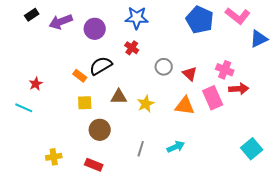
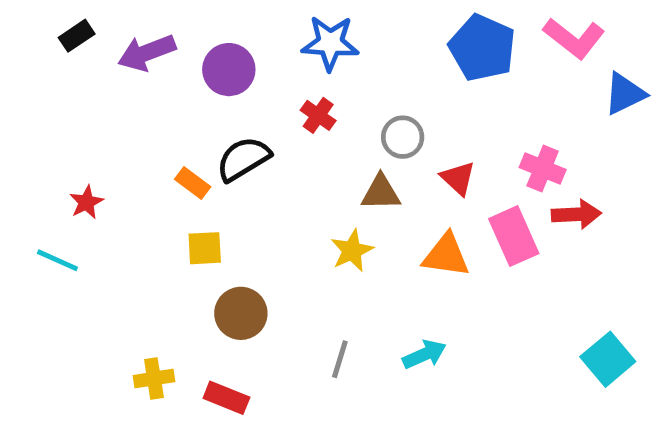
gray circle: (164, 67) -> (403, 137), moved
brown triangle: (119, 97) -> (381, 193), moved
yellow cross: (54, 157) -> (154, 379), moved

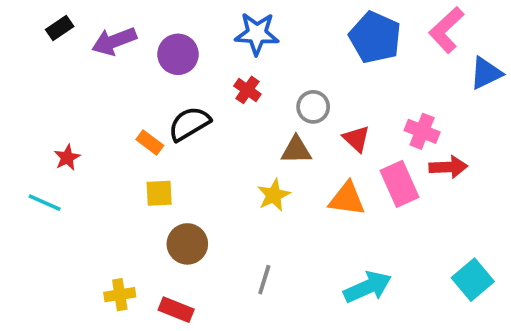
pink L-shape: (574, 38) -> (446, 30), turned 99
cyan arrow: (424, 354) -> (368, 287), moved, size x1.4

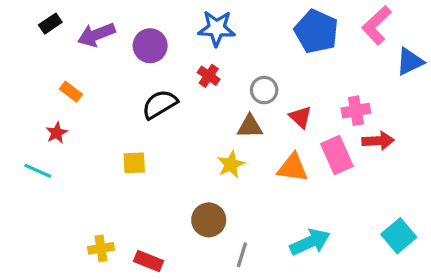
pink cross: (422, 131) -> (356, 111), turned -32
orange rectangle: (150, 143) -> (71, 92), moved
brown circle: (187, 244) -> (209, 220), moved
gray line: (264, 280) -> (242, 255), moved

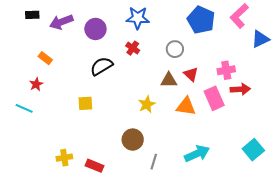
black rectangle: (50, 24) -> (32, 15), turned 32
gray circle: (264, 90) -> (175, 49), moved
brown triangle: (250, 126) -> (169, 80), moved

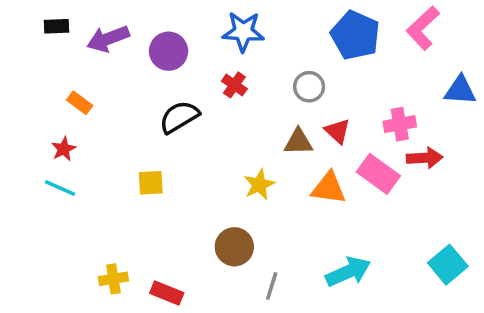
blue triangle: (260, 39) -> (460, 90), moved, turned 30
pink rectangle: (214, 98) -> (378, 174), turned -30
cyan line: (24, 108) -> (60, 188), moved

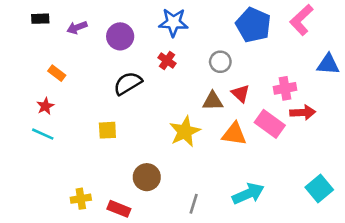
purple arrow: (108, 39) -> (77, 28), size x0.7
yellow star: (259, 185) -> (185, 131), size x1.4
brown circle: (234, 247) -> (147, 177), moved

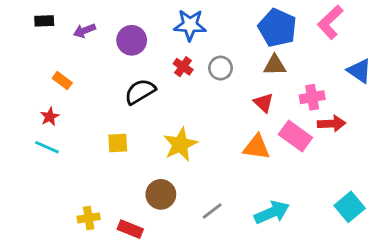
gray circle: (220, 62) -> (221, 68), moved
blue triangle: (328, 64) -> (359, 71), turned 30
brown triangle: (213, 101) -> (275, 65), moved
yellow star: (185, 131) -> (180, 144), moved
gray line: (194, 204) -> (212, 211), moved, turned 36

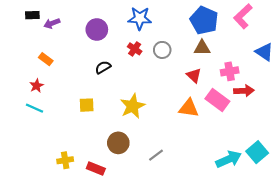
purple arrow: (84, 31) -> (52, 23), moved
black semicircle: (140, 92) -> (103, 67), size x0.7
cyan arrow: (272, 212) -> (229, 159), moved

